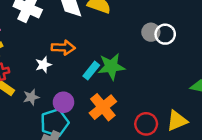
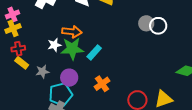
green star: (111, 66) -> (72, 49), moved
orange cross: (103, 107) -> (102, 84), size x0.7

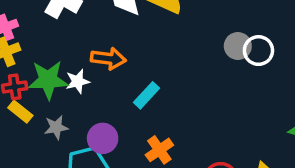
green star: (72, 49) -> (48, 80), moved

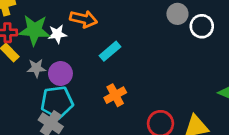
gray circle: (238, 46) -> (177, 14), moved
purple circle: (103, 138) -> (60, 73), moved

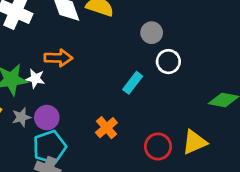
white circle: (202, 26) -> (168, 62), moved
white star: (57, 34) -> (35, 79), turned 30
cyan rectangle: (110, 51) -> (133, 83), moved

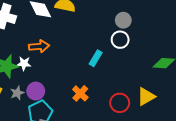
gray circle: (152, 33) -> (123, 20), moved

